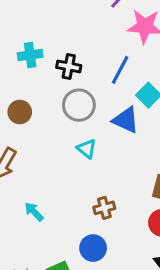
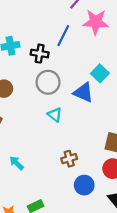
blue line: (120, 70) -> (63, 36), moved
blue circle: (93, 248) -> (84, 185), moved

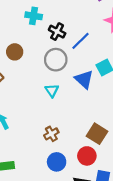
blue line: (63, 36) -> (81, 41), moved
brown cross: (69, 159) -> (51, 134), turned -32

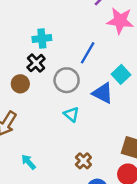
cyan cross: (34, 16) -> (42, 38), moved
black cross: (57, 32) -> (36, 63), moved, turned 35

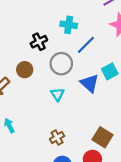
cyan cross: (42, 38) -> (69, 25), moved
brown circle: (20, 84) -> (25, 70), moved

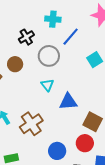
blue triangle: (90, 83) -> (68, 102), moved, turned -42
brown cross: (57, 138) -> (31, 124), moved, size x1.6

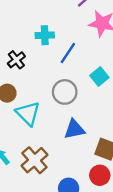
gray circle: (49, 56) -> (65, 92), moved
cyan triangle: (47, 85) -> (28, 113), moved, size x1.6

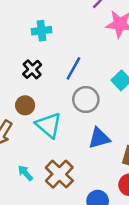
cyan cross: (45, 35) -> (41, 31), moved
blue line: (68, 53) -> (73, 68), moved

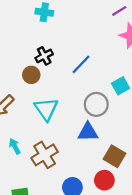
cyan cross: (41, 31) -> (44, 12), moved
gray circle: (86, 100) -> (96, 104), moved
brown circle: (25, 105) -> (31, 75), moved

